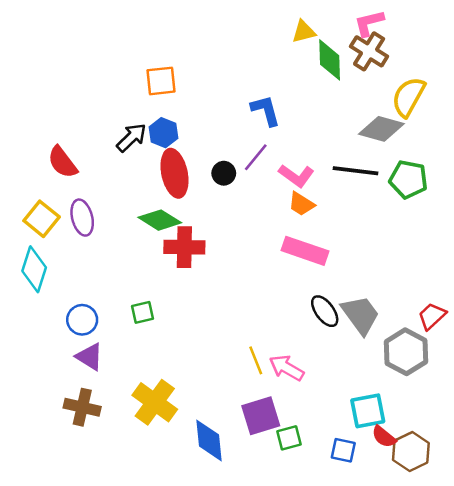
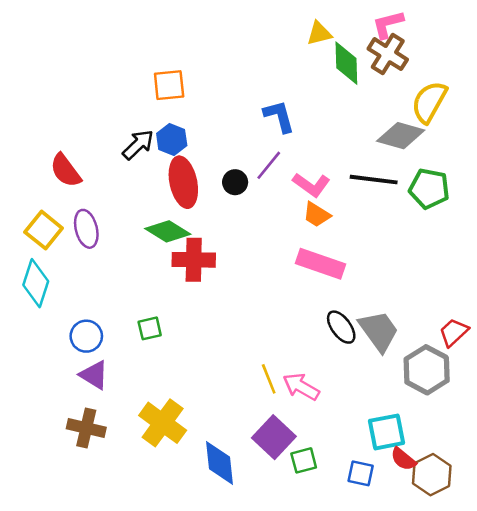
purple square: (261, 416) -> (274, 437), turned -30

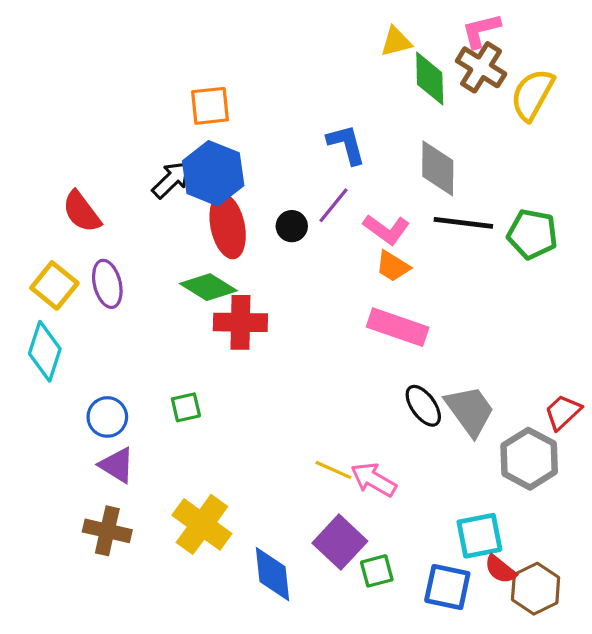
yellow semicircle: (429, 102) -> (532, 95), moved
gray diamond: (401, 136) -> (438, 168), moved, turned 75
blue hexagon: (172, 139) -> (213, 173), size x1.6
yellow line: (269, 379) -> (333, 470), turned -44
blue square: (361, 473) -> (447, 587), size x1.4

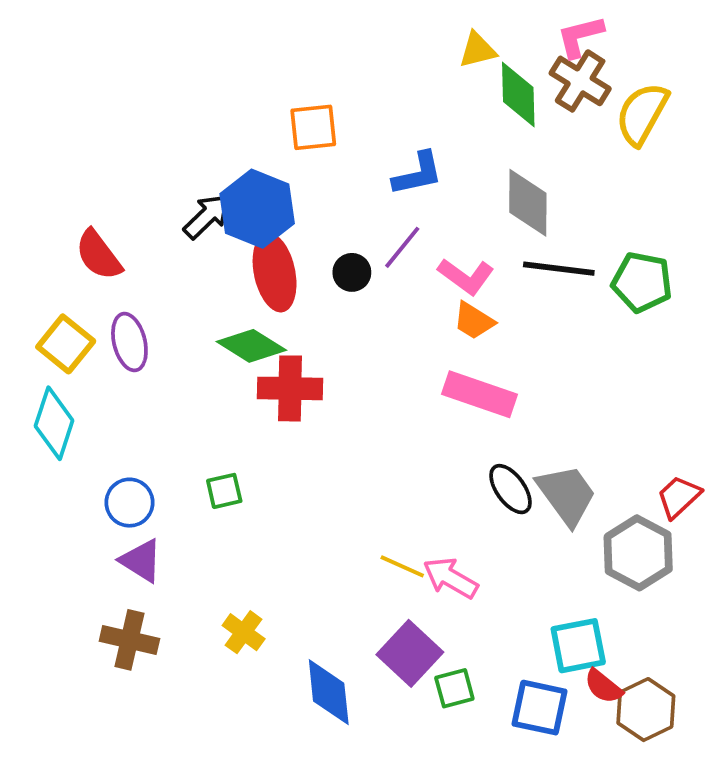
orange square: (210, 106) -> (313, 127), moved
blue L-shape: (346, 144) -> (418, 174), turned 93
yellow cross: (202, 524) -> (244, 632), size x0.6

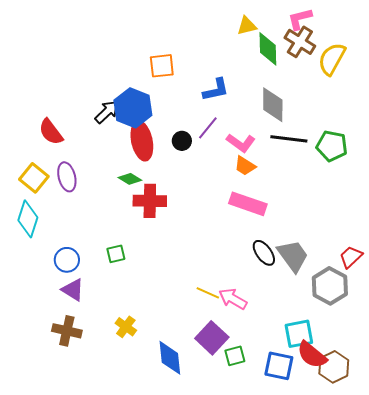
green diamond: (251, 346) -> (130, 179), size x0.7
red semicircle: (603, 686) -> (312, 355), size x1.5

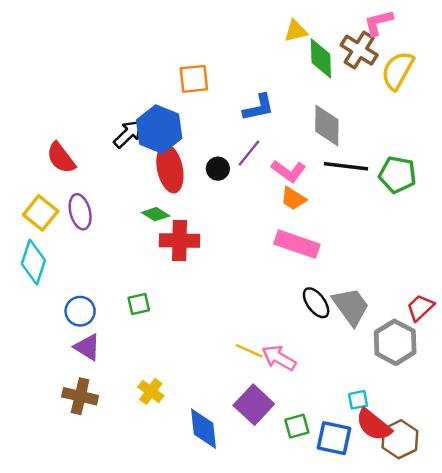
pink L-shape: (300, 19) -> (378, 23), moved
cyan square: (299, 334) -> (358, 400), size x0.6
green square: (235, 356) -> (297, 426), moved

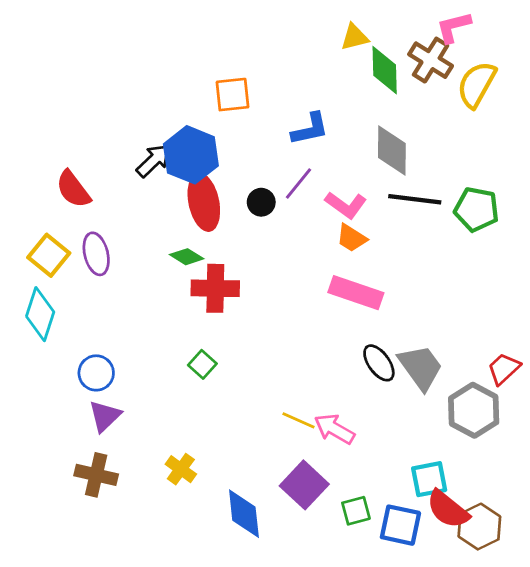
green square: (139, 304) -> (202, 364), moved, turned -35
purple triangle: (87, 347) -> (105, 416), turned 44
cyan square: (358, 400) -> (429, 479), size x1.5

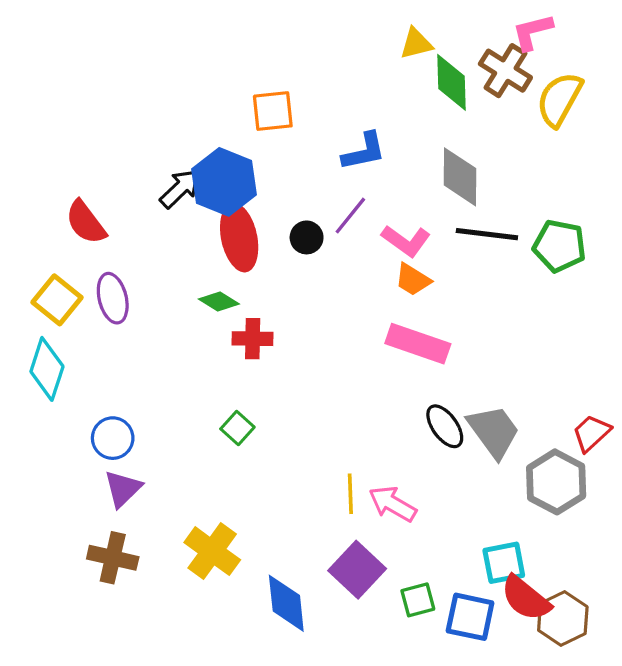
red cross: (215, 288) -> (253, 339), size x0.7
yellow line: (299, 420) -> (350, 494), turned 64
yellow cross: (181, 469) -> (212, 551), size x1.5

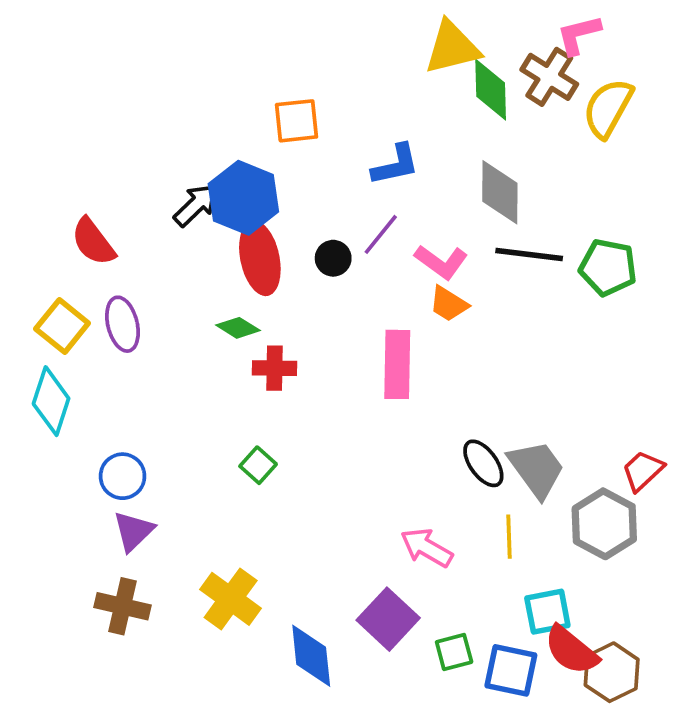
yellow triangle: (416, 44) -> (452, 48), size x1.6
pink rectangle: (418, 344) -> (397, 364), moved, turned 72
yellow line: (350, 494) -> (509, 537), moved

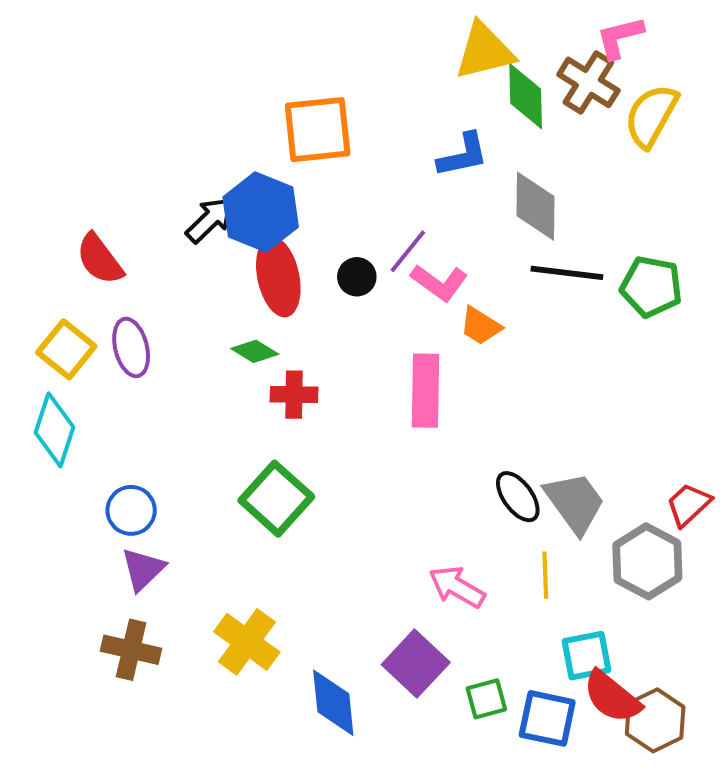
orange square: (297, 121) -> (318, 130), size x1.4
blue L-shape: (395, 165) -> (463, 155), moved
pink L-shape: (441, 262) -> (439, 283), moved
green square: (258, 465) -> (276, 499), size x1.8

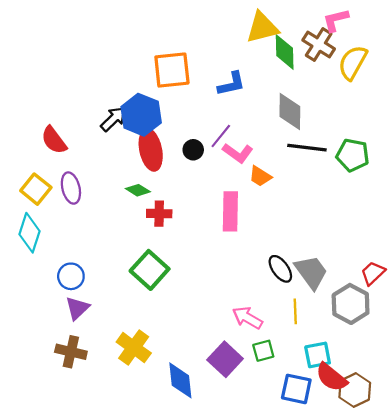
blue L-shape: (463, 155) -> (231, 84), moved
green square: (486, 699) -> (263, 351), moved

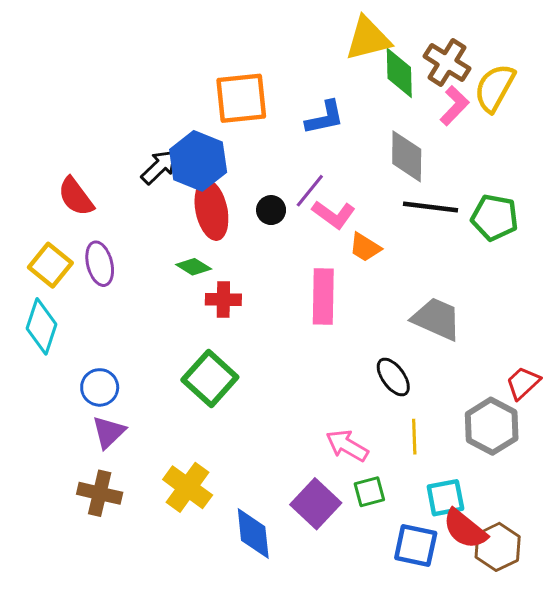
pink L-shape: (336, 20) -> (454, 106), moved, turned 148
gray trapezoid: (311, 272) -> (437, 319), moved, turned -30

